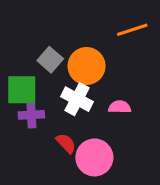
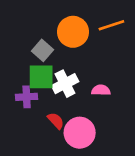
orange circle: (87, 66) -> (73, 32), moved
green square: (22, 90) -> (41, 77), moved
white cross: (77, 99) -> (65, 84), turned 35

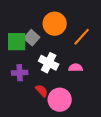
orange line: (111, 25) -> (82, 37), moved, turned -30
green square: (41, 77) -> (17, 42), moved
white cross: (65, 84) -> (49, 63), turned -36

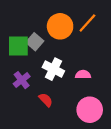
orange line: (82, 37) -> (87, 23), moved
purple cross: (20, 73) -> (22, 80), turned -35
pink circle: (60, 100) -> (90, 110), moved

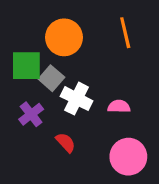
orange line: (87, 23) -> (125, 33), turned -55
orange circle: (60, 26) -> (64, 37), moved
gray square: (35, 42) -> (51, 78), moved

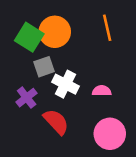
green square: (26, 66) -> (29, 37), moved, turned 32
gray square: (51, 78) -> (44, 67), turned 30
red semicircle: (66, 143) -> (56, 122), size x1.5

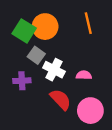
gray square: (44, 67) -> (36, 55), turned -35
purple cross: (27, 98) -> (22, 81), turned 35
red semicircle: (56, 122) -> (61, 99), moved

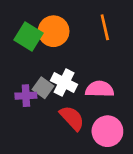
gray square: (36, 55) -> (43, 88), moved
pink semicircle: (84, 75) -> (100, 89), size x1.5

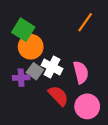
orange line: (105, 27) -> (85, 22), turned 48
orange circle: (54, 31) -> (31, 47), moved
pink semicircle: (100, 89) -> (81, 72), turned 75

